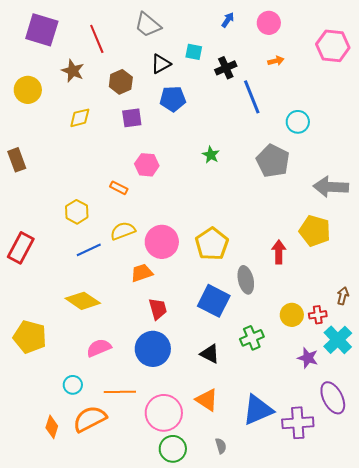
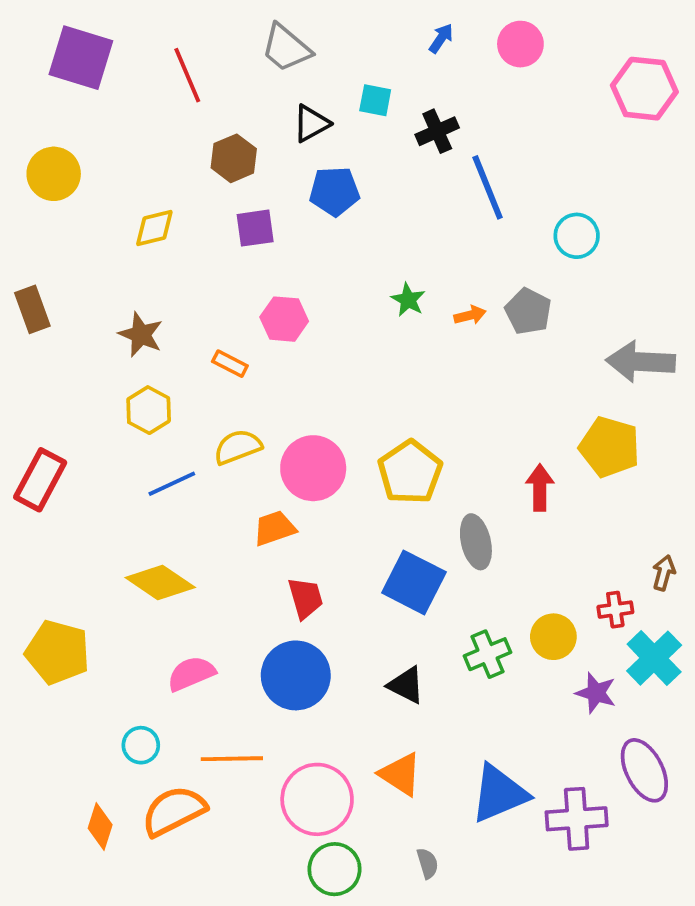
orange arrow: (276, 61) -> (470, 315), moved
brown star: (73, 71) -> (141, 335), moved
gray pentagon: (273, 161) -> (528, 311), size x0.7
yellow circle: (292, 315) -> (553, 637), moved

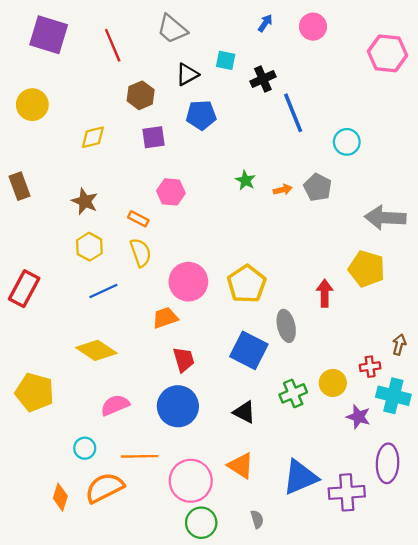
yellow semicircle: (238, 447) -> (141, 253), moved, turned 92
cyan cross: (654, 658) -> (393, 396), turned -32
purple ellipse: (644, 770) -> (388, 463), turned 30

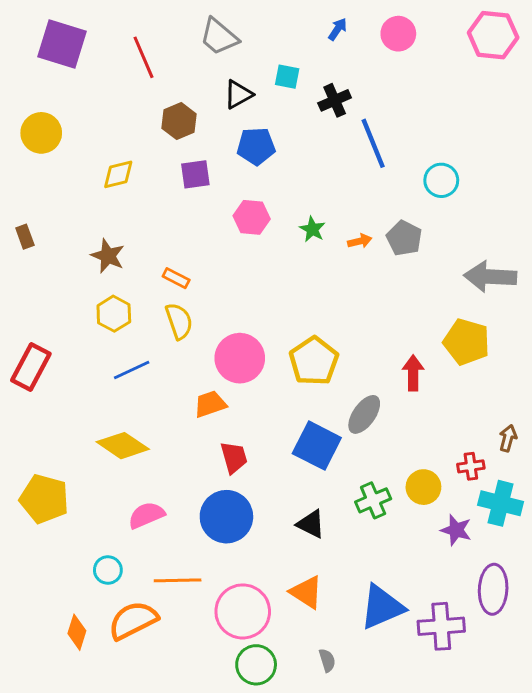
pink hexagon: (388, 53) -> (493, 35), moved
brown rectangle: (20, 186) -> (25, 237), size x0.7
pink hexagon: (171, 192) -> (252, 217), moved
gray ellipse: (286, 326) -> (364, 414), turned 48

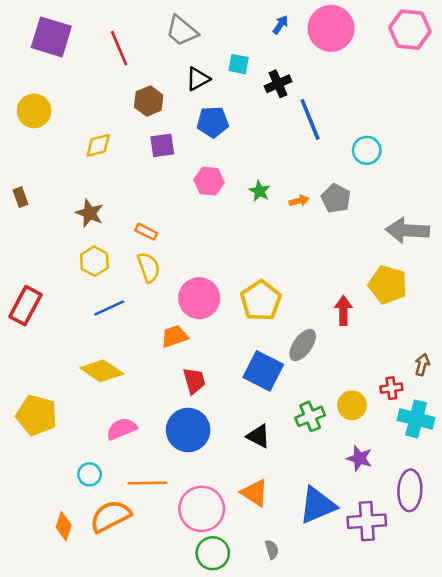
pink circle: (398, 34) -> (331, 28), size x1.6
purple star: (456, 530) -> (359, 458), moved

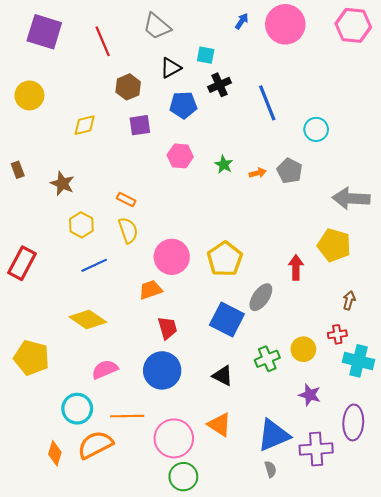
black cross: (278, 84) -> (219, 85), moved
brown star: (90, 213) -> (62, 184), moved
brown arrow: (422, 365) -> (349, 300), moved
cyan circle: (90, 474) -> (77, 409), size x1.5
gray semicircle: (272, 550) -> (270, 469), moved

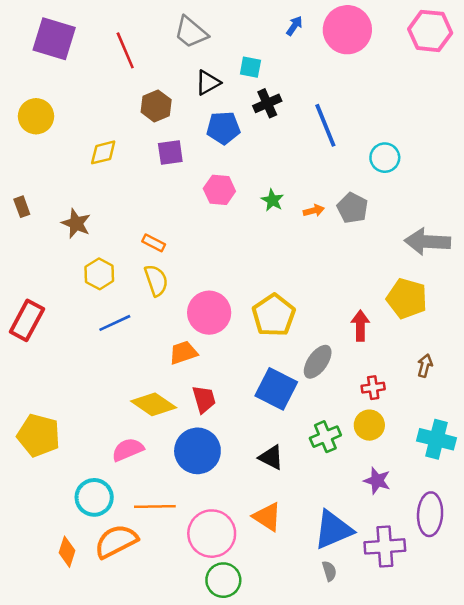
yellow diamond: (88, 319) -> (154, 404), moved
red cross: (337, 334) -> (373, 388), moved

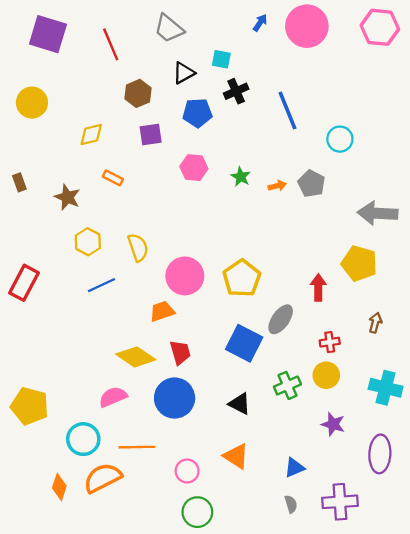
orange rectangle: (154, 243) -> (113, 178), moved
yellow pentagon: (39, 435) -> (30, 406), moved
blue triangle: (333, 530) -> (294, 468), size x0.6
pink circle: (212, 534) -> (187, 471), size x0.6
purple cross: (385, 546) -> (340, 502), moved

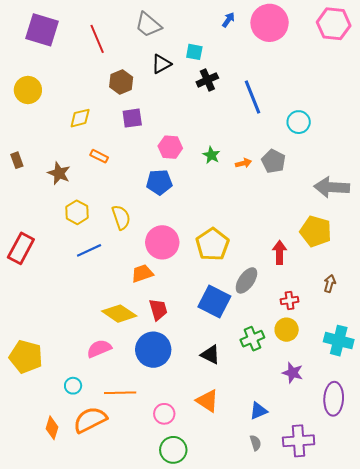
blue pentagon: (197, 113) -> (159, 182), moved
cyan circle: (83, 439) -> (73, 386), size x0.6

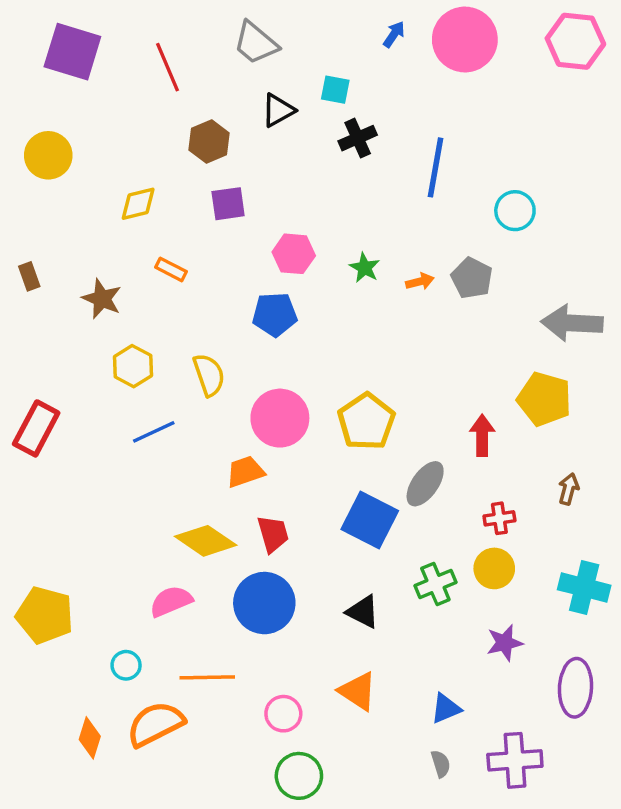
blue line: (252, 97) -> (435, 167), turned 32
purple star: (293, 373) -> (505, 643), turned -30

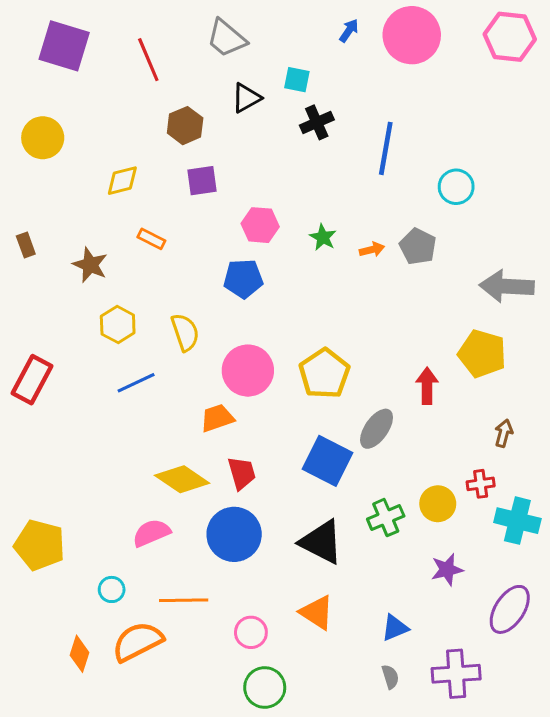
red cross: (499, 518) -> (481, 484), moved
black triangle: (363, 612) -> (321, 542), size x1.5
purple ellipse: (575, 688) -> (510, 609), turned 30

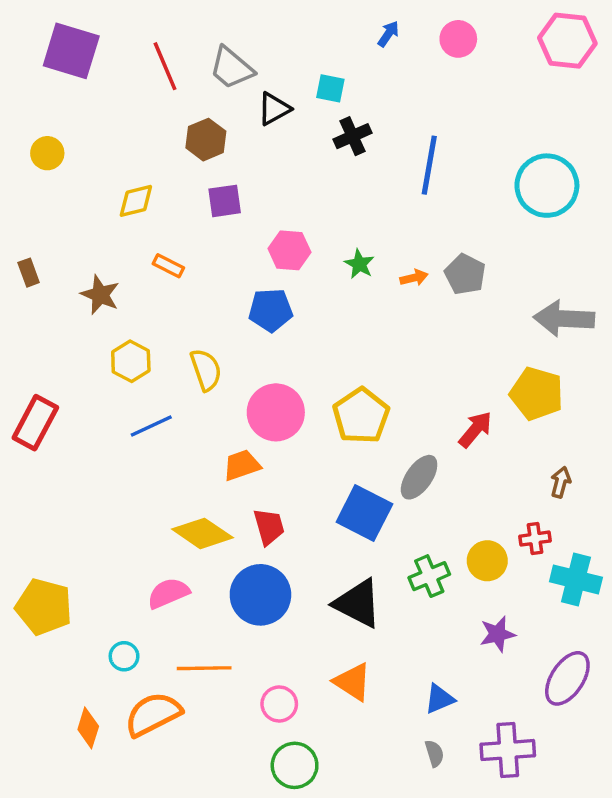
pink circle: (412, 35) -> (458, 39), size x0.6
gray trapezoid: (226, 38) -> (231, 68), moved
yellow circle: (43, 138) -> (47, 153), size x0.7
cyan circle: (456, 187) -> (547, 186), moved, size x1.6
red arrow: (427, 386) -> (475, 429), turned 40

